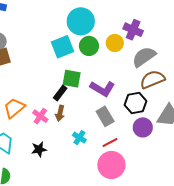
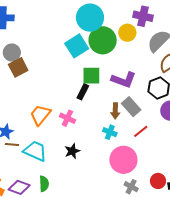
green circle: (89, 46) -> (103, 40), size x1.4
brown arrow: (60, 113) -> (115, 111), moved
pink circle: (111, 165) -> (123, 160), moved

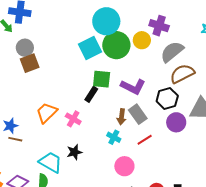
cyan trapezoid: (35, 151) -> (51, 162), moved
pink circle: (123, 160) -> (124, 166), size x0.7

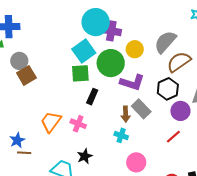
purple cross: (159, 26) -> (111, 31), moved
yellow circle: (142, 40) -> (135, 49), moved
green circle: (116, 45) -> (111, 63), moved
green square: (102, 79) -> (80, 73), moved
red line: (145, 140) -> (173, 137), moved

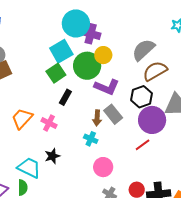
yellow circle: (135, 49) -> (103, 55), moved
green square: (80, 73) -> (56, 73), turned -36
purple circle: (180, 111) -> (152, 120), size x1.4

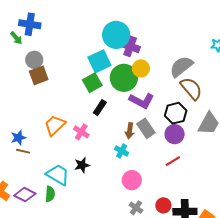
brown semicircle: (155, 71) -> (191, 89), turned 75
purple circle: (152, 120) -> (175, 134), moved, size x0.7

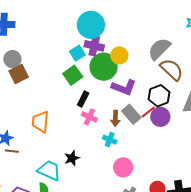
purple cross: (130, 46) -> (94, 46), moved
cyan square: (99, 61) -> (77, 53), size x0.7
orange trapezoid: (55, 125) -> (40, 122), turned -35
pink cross: (81, 132) -> (89, 117), moved
red line: (173, 161) -> (148, 112), moved

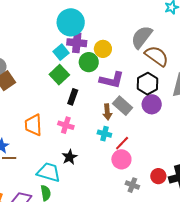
green circle: (104, 67) -> (89, 62), size x0.7
red line: (148, 112) -> (122, 143), moved
pink cross: (89, 117) -> (66, 125), moved

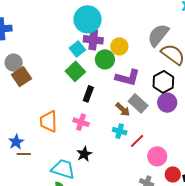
brown arrow: (107, 112) -> (123, 110), turned -42
pink circle: (121, 159) -> (157, 156), moved

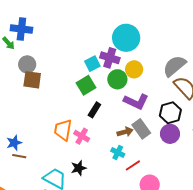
cyan circle: (88, 19) -> (126, 38), moved
brown square: (21, 77) -> (32, 80), turned 30
brown arrow: (123, 110) -> (125, 132), turned -70
orange trapezoid: (49, 121) -> (63, 130), moved

